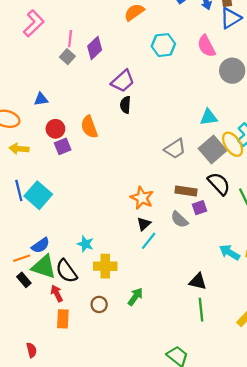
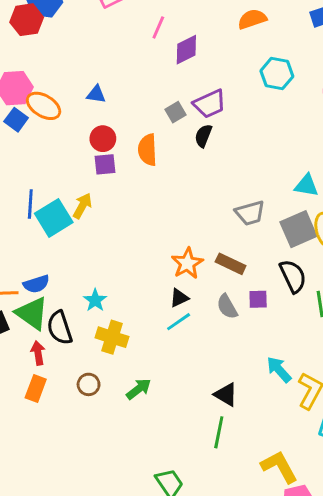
gray square: (67, 57) -> (176, 112), moved
yellow arrow: (19, 149) -> (82, 206), moved, turned 96
brown rectangle: (186, 191) -> (231, 264), moved

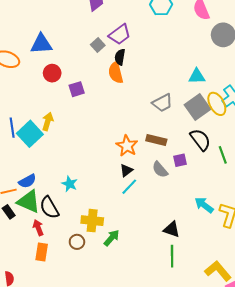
blue triangle: (96, 94) -> (41, 44), size x1.6
orange semicircle: (147, 150) -> (116, 73), moved
purple square: (105, 164) -> (77, 89), moved
yellow cross: (112, 337) -> (92, 221), moved

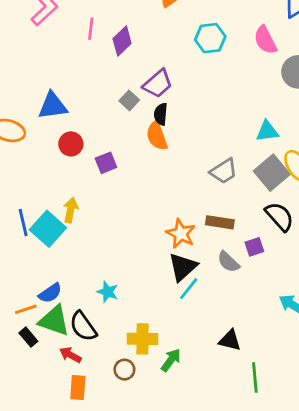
black triangle: (126, 170) -> (183, 267), size x1.6
red arrow: (38, 228) -> (70, 355), turned -35
black triangle: (172, 229) -> (230, 340), moved

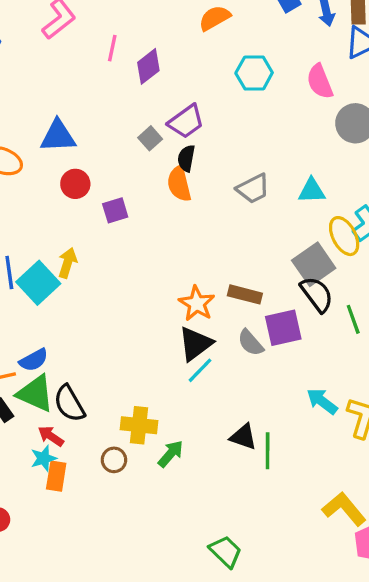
gray trapezoid: (224, 171) -> (253, 189), moved
gray square: (272, 173) -> (314, 264), moved
purple square: (254, 247) -> (283, 328), size x1.6
cyan star: (108, 292) -> (44, 458), moved, turned 30
green line: (255, 377) -> (268, 451), moved

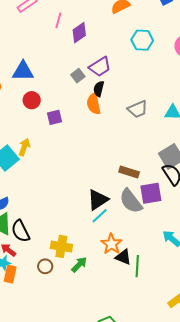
orange star: (197, 303) -> (111, 244), moved
gray semicircle: (251, 343) -> (131, 201), size x1.5

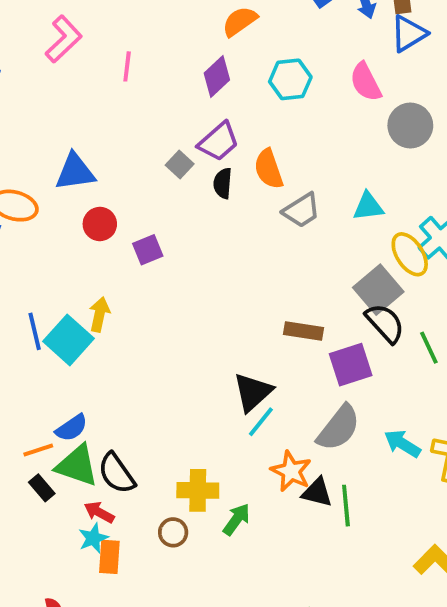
purple diamond: (79, 33) -> (217, 77), moved
orange semicircle: (94, 104) -> (269, 169), moved
gray semicircle: (131, 201) -> (339, 428), moved, turned -96

